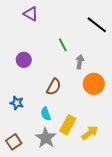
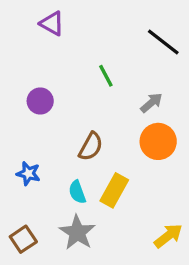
gray arrow: (80, 62) -> (151, 103), moved, turned 40
yellow rectangle: (68, 125) -> (114, 190), moved
yellow arrow: (90, 133) -> (168, 236), moved

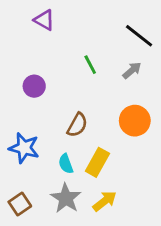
gray arrow: (151, 103) -> (132, 70), moved
blue star: (28, 173) -> (24, 148), size x1.5
yellow arrow: (168, 236) -> (105, 201), moved

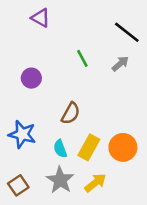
orange circle: (135, 121) -> (123, 147), moved

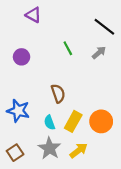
purple circle: (31, 78) -> (22, 57), moved
brown semicircle: (71, 113) -> (58, 93), turned -48

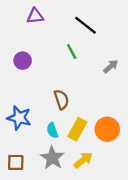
purple triangle: (33, 15) -> (35, 16), turned -35
black line: (104, 27) -> (85, 25), moved
gray arrow: (99, 53) -> (111, 66), moved
brown square: (15, 153) -> (16, 162), turned 35

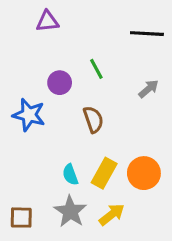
black line: (85, 25) -> (147, 34), moved, turned -35
purple circle: (23, 61) -> (60, 83), moved
brown semicircle: (61, 100) -> (93, 119), moved
blue star: (19, 118) -> (29, 115), moved

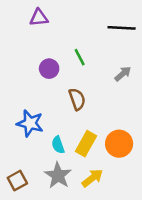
blue star: (29, 115) -> (30, 123), moved
brown square: (21, 218) -> (17, 181), turned -30

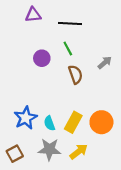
black line: (122, 28) -> (70, 24), moved
brown semicircle: (77, 99) -> (75, 74), moved
blue star: (30, 123) -> (26, 118), moved, turned 30
gray star: (58, 175) -> (49, 149), turned -30

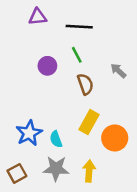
gray arrow: (105, 63) -> (118, 71), turned -96
yellow rectangle: (73, 122) -> (89, 122), moved
yellow arrow: (79, 151) -> (89, 171), turned -48

